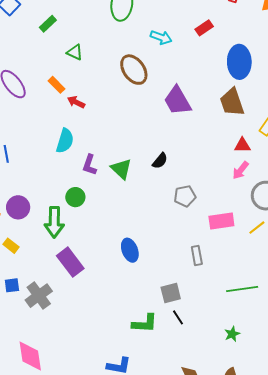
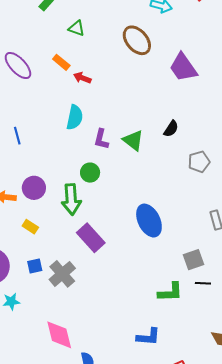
blue ellipse: (130, 250) -> (149, 221), size x1.4
black line: (178, 317) -> (203, 283), turned -49

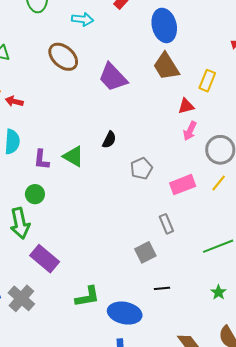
blue ellipse: (149, 221) -> (125, 313), moved, turned -44
gray square: (193, 260) -> (145, 252), moved
green L-shape: (170, 292) -> (87, 297), moved

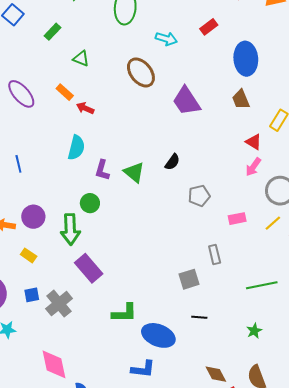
brown trapezoid: (166, 66) -> (241, 99), size x0.7
red triangle: (186, 106) -> (254, 142), turned 36
pink rectangle: (183, 185) -> (237, 219), size x0.7

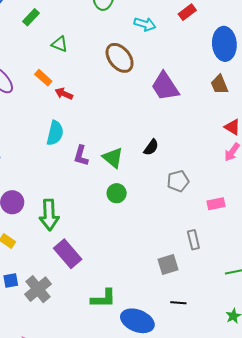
green circle: (90, 203) -> (117, 193), moved

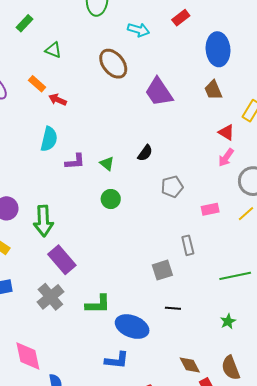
purple L-shape: (81, 156) -> (75, 162), turned -110
green triangle: (113, 158) -> (107, 164), size x0.7
gray cross: (38, 289) -> (50, 297), moved

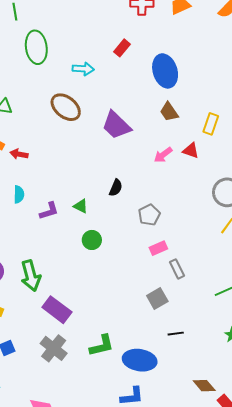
cyan semicircle: (49, 139) -> (19, 194), size x0.7
pink arrow: (226, 157) -> (163, 155), moved, turned 30
pink rectangle: (210, 209) -> (158, 248), moved

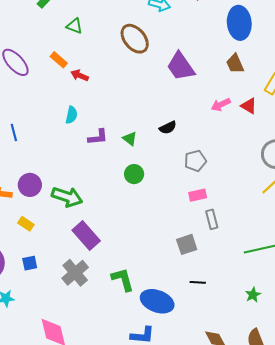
black semicircle: (116, 188) -> (168, 128), turned 30
green arrow: (31, 276) -> (67, 197), turned -68
green L-shape: (102, 346) -> (123, 280), turned -104

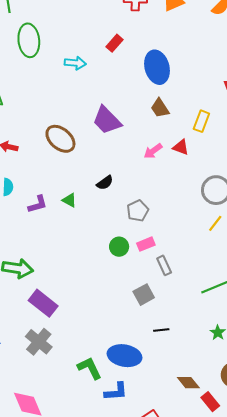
brown ellipse: (135, 39) -> (60, 139), moved
green circle: (134, 174) -> (119, 247), moved
green L-shape: (123, 280) -> (90, 368), moved

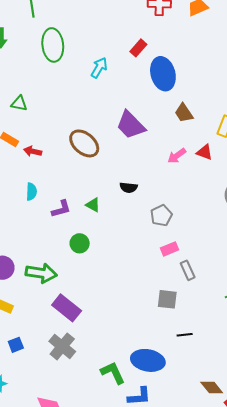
cyan arrow: (75, 63) -> (99, 68), turned -65
blue ellipse: (157, 67) -> (163, 74), moved
black semicircle: (105, 183) -> (129, 187), turned 42
green circle: (119, 247) -> (80, 243), moved
gray square: (144, 295) -> (167, 299), turned 35

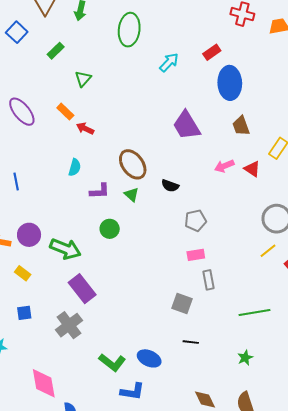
green triangle: (19, 103) -> (83, 79), turned 48
brown ellipse: (84, 143) -> (133, 164), moved
blue ellipse: (148, 360) -> (149, 358), size x0.7
green L-shape: (113, 373) -> (112, 362), turned 140

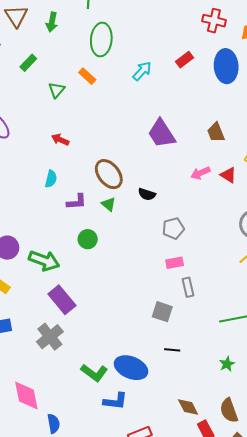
blue ellipse: (230, 83) -> (226, 66), moved
orange rectangle: (65, 112) -> (87, 76), moved
blue ellipse: (149, 358) -> (131, 368), size x1.4

